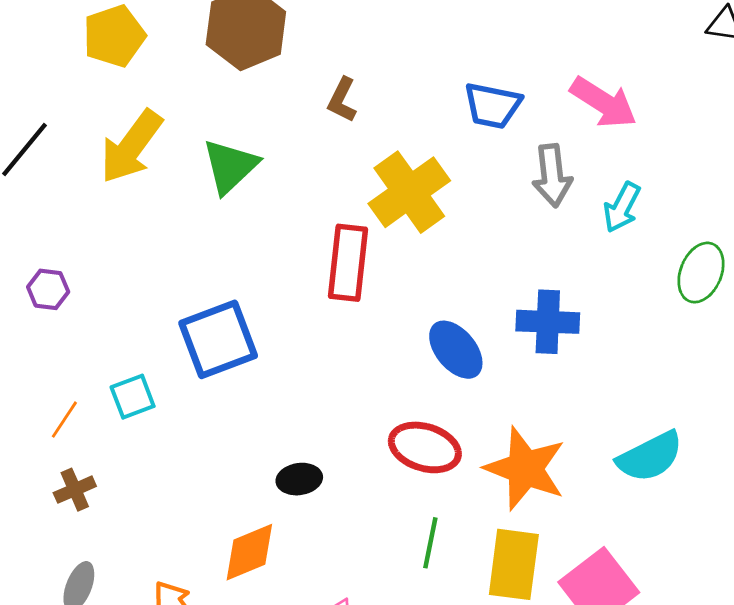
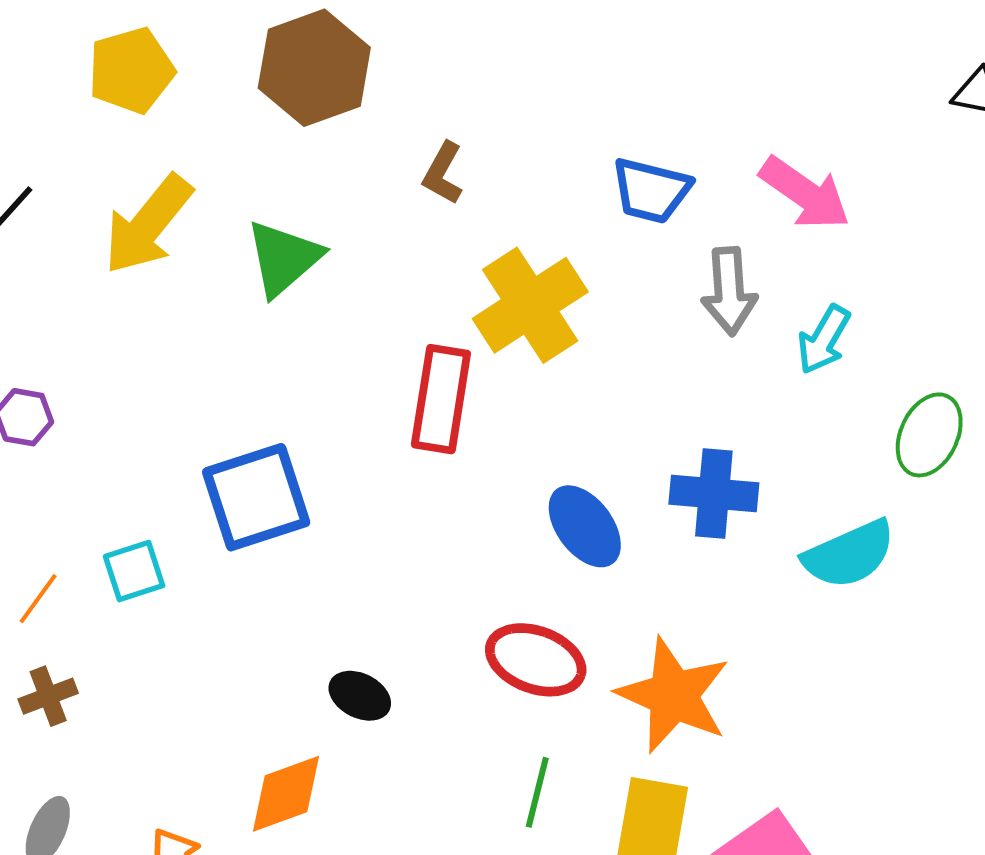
cyan semicircle: (650, 457) -> (849, 554), moved
black ellipse: (299, 479) -> (360, 696), turned 33

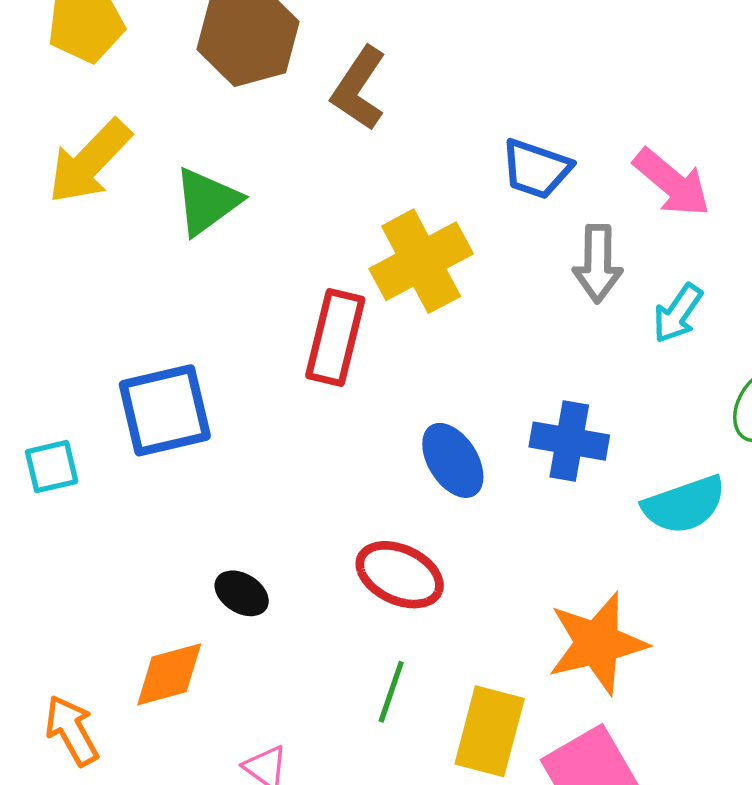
brown L-shape: (443, 173) -> (359, 88), moved, size x1.5
orange star: (673, 695) -> (597, 643), moved, turned 30

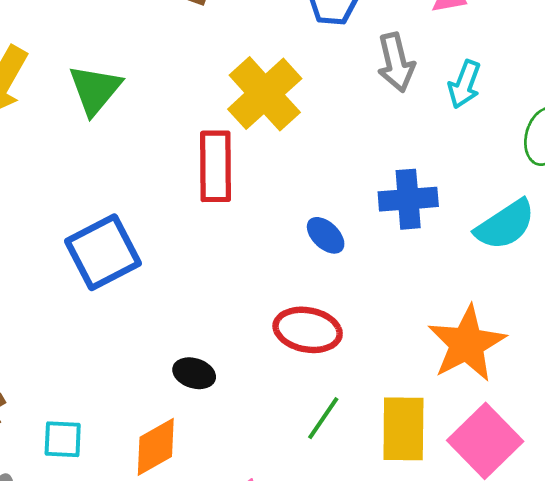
blue ellipse: (453, 460) -> (326, 235), size x0.7
cyan square: (52, 467) -> (63, 439), moved, turned 30
green line: (391, 692) -> (323, 418), turned 30

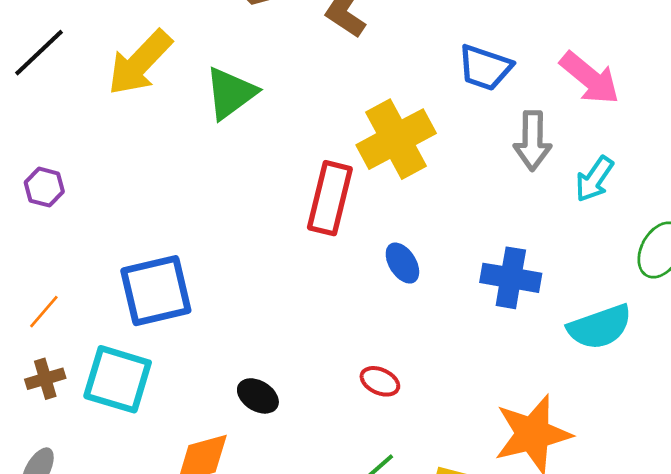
blue ellipse: (326, 235) -> (402, 263), moved
blue square: (103, 252) -> (156, 291), moved
red ellipse: (308, 330) -> (380, 381), size x0.6
cyan square: (63, 439) -> (118, 379), moved, size x1.6

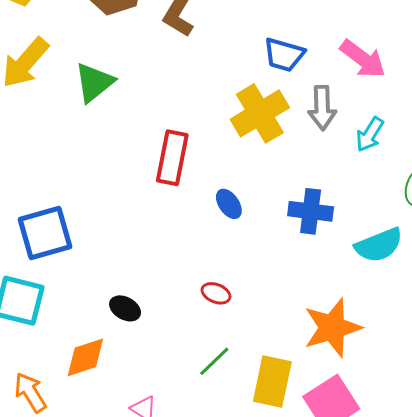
yellow cross: (396, 139) -> (260, 113), moved

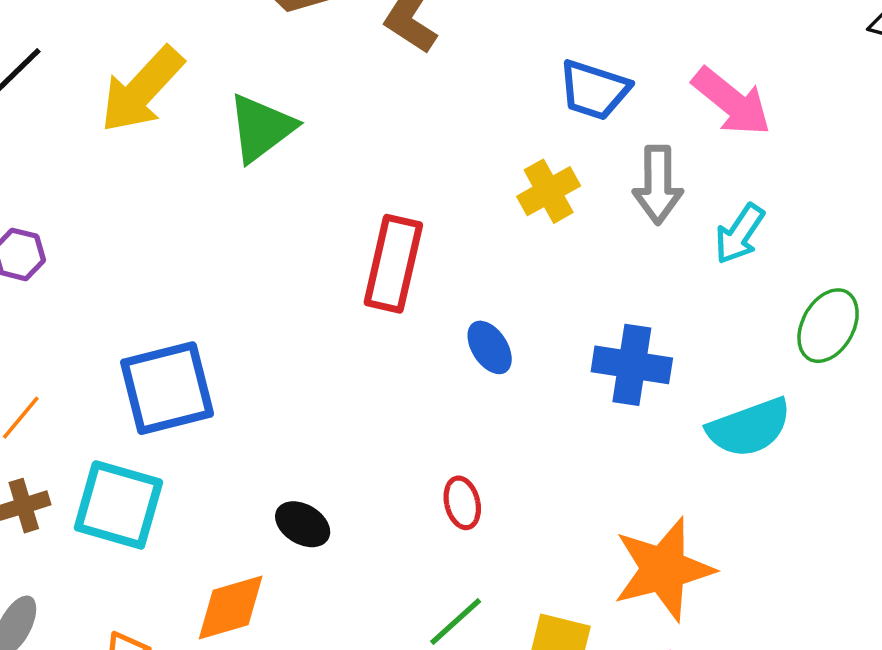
yellow cross: (260, 113) -> (549, 191), size x0.6
red ellipse: (216, 293) -> (462, 503), turned 52

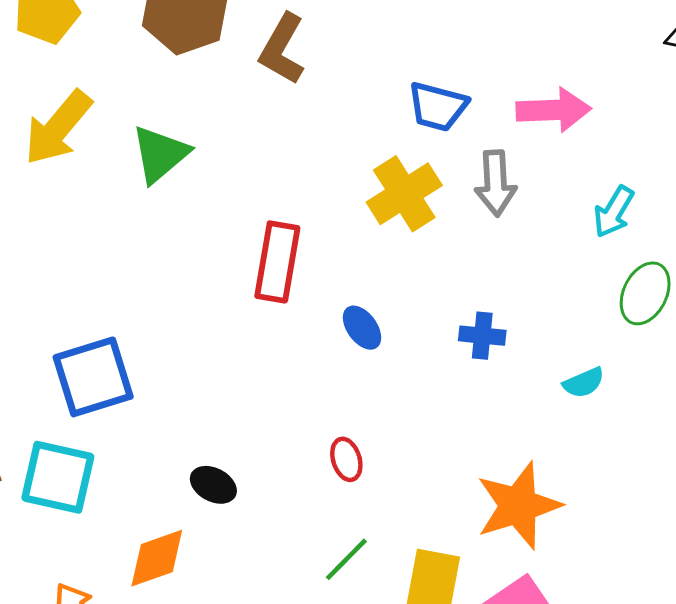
pink arrow: (732, 102) -> (554, 110), turned -38
yellow cross: (549, 191) -> (404, 194), size x1.4
cyan arrow: (740, 234) -> (614, 212), moved
blue cross: (632, 365) -> (482, 336), size x0.7
cyan semicircle: (749, 428) -> (584, 383), size x0.6

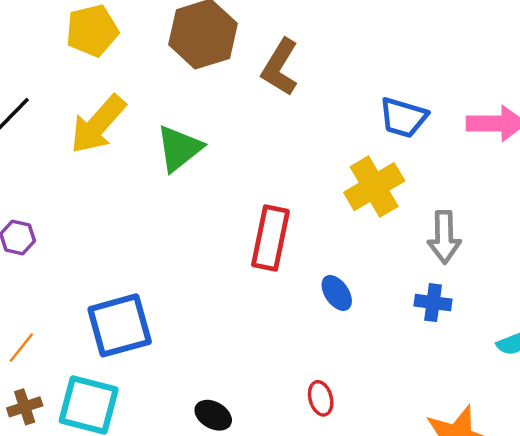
gray arrow: (496, 183) -> (444, 237), moved

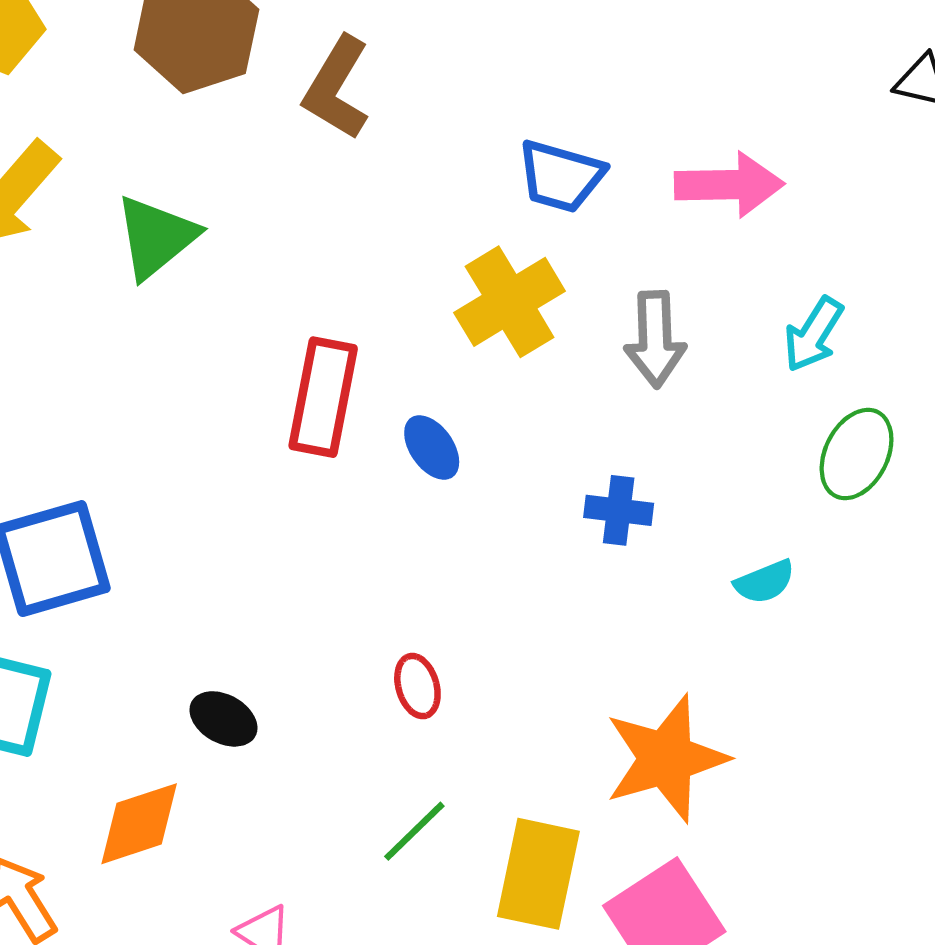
gray arrow: (444, 237) -> (655, 339), moved
blue ellipse: (337, 293) -> (432, 447), moved

